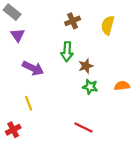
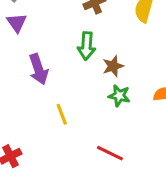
purple arrow: (33, 68) -> (38, 69), turned 45
yellow line: (29, 103) -> (62, 114), moved

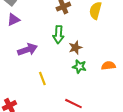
purple triangle: (17, 23) -> (13, 20), turned 40
purple arrow: (38, 69) -> (27, 50), turned -90

